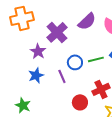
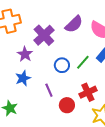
green line: (96, 59) -> (83, 62), turned -35
purple line: (62, 76) -> (49, 90), moved

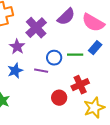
green line: (83, 62) -> (75, 55), turned 49
purple line: (49, 90) -> (41, 71), moved, turned -56

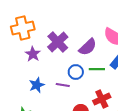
purple semicircle: (66, 17) -> (88, 47), moved
purple star: (17, 47) -> (33, 54), moved

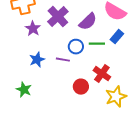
red cross: (102, 99) -> (102, 74), turned -30

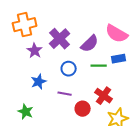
blue rectangle: (117, 37) -> (119, 59), turned 40
blue circle: (76, 47) -> (69, 69), moved
purple line: (63, 60) -> (65, 94), moved

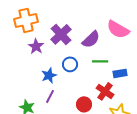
blue rectangle: (119, 59) -> (120, 73), moved
blue star: (39, 82) -> (49, 75), moved
purple line: (65, 94) -> (50, 96), moved, turned -72

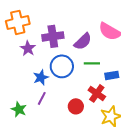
purple cross: (61, 34) -> (53, 36), turned 35
blue circle: (70, 64) -> (62, 66), size x1.5

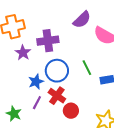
purple semicircle: (83, 41) -> (82, 20), moved
green line: (92, 63) -> (87, 68), turned 63
red cross: (97, 93) -> (57, 96), moved

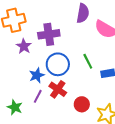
purple semicircle: (82, 20) -> (83, 13), turned -36
red circle: (71, 111) -> (82, 104), moved

